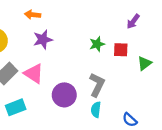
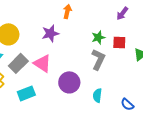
orange arrow: (33, 15) -> (67, 11), moved, turned 96
purple arrow: (133, 21) -> (122, 13), moved
gray L-shape: (97, 85) -> (98, 59), moved

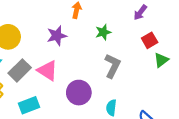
green star: (98, 37) -> (103, 32), moved
red square: (119, 42) -> (150, 40), moved, turned -32

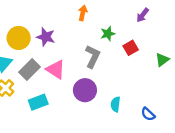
purple star: (57, 36) -> (46, 37), moved, turned 30
red square: (150, 40) -> (131, 48), moved
gray L-shape: (112, 66) -> (93, 56), moved

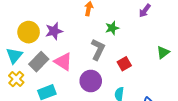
purple star: (46, 37) -> (54, 31), turned -30
red square: (131, 48) -> (124, 64), moved

